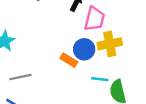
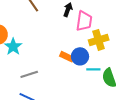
blue circle: (84, 49) -> (80, 56), moved

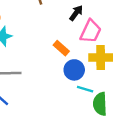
orange rectangle: (67, 57) -> (61, 48), moved

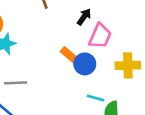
yellow cross: (101, 58) -> (128, 65), moved
blue circle: (74, 70) -> (85, 64), moved

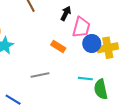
blue circle: (85, 64) -> (92, 43), moved
gray line: (16, 83) -> (40, 75), moved

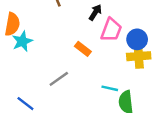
blue circle: (92, 43) -> (137, 39), moved
gray line: (40, 75) -> (59, 79), turned -30

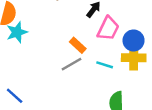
gray line: (59, 79) -> (72, 64), moved
cyan line: (110, 88) -> (105, 65), moved

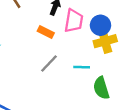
orange rectangle: (78, 45) -> (46, 32), moved
cyan line: (105, 65) -> (82, 67), moved

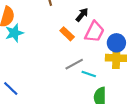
gray line: (49, 64) -> (74, 64), moved

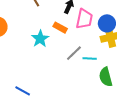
cyan star: (14, 33) -> (40, 39), moved

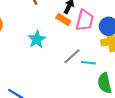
orange rectangle: (60, 28) -> (63, 20), moved

